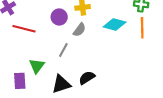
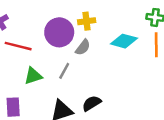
purple circle: (59, 17) -> (59, 32), size x1.5
green triangle: (37, 66) -> (33, 76), moved, turned 35

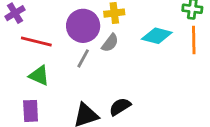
gray line: (64, 71) -> (83, 58), moved
green triangle: (33, 76) -> (39, 75), moved, turned 42

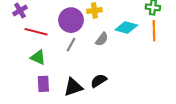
gray semicircle: (110, 43) -> (102, 39), moved
purple rectangle: (31, 111) -> (43, 84), moved

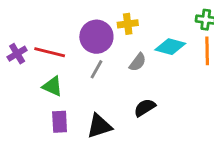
purple cross: (20, 11) -> (17, 54), moved
black semicircle: (99, 81) -> (145, 108), moved

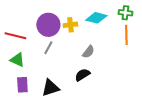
yellow cross: (128, 24) -> (70, 25), moved
cyan diamond: (170, 47) -> (96, 18), moved
gray semicircle: (138, 62) -> (88, 52), moved

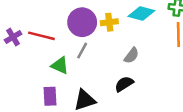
green triangle: (17, 60) -> (60, 65), moved

